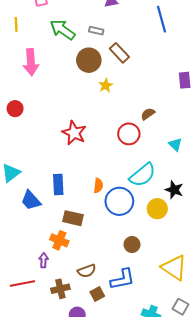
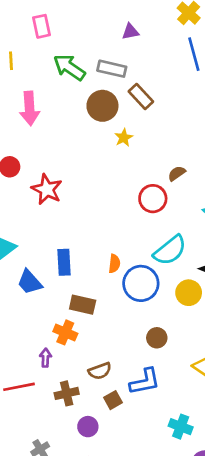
gray rectangle: (96, 31) -> (112, 69), size x1.5
red star: (74, 133) -> (47, 189), moved

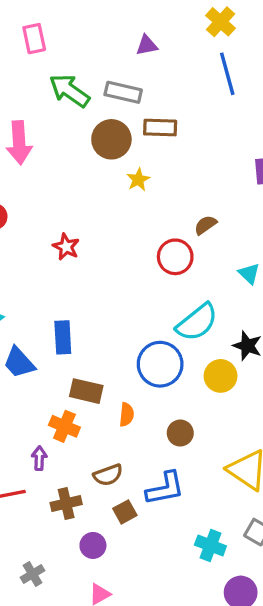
brown rectangle: (141, 97) -> (160, 128), turned -45
red star: (47, 189) -> (66, 247), moved, size x0.7
orange semicircle: (114, 264) -> (127, 415), moved

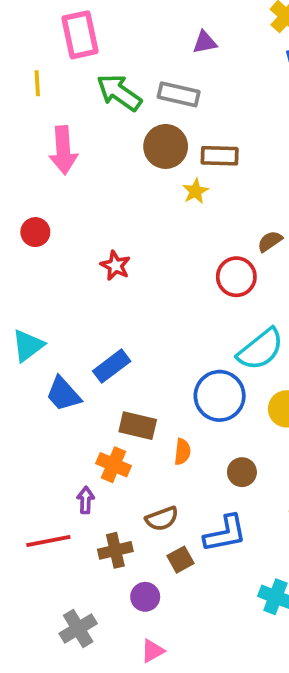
pink rectangle: (34, 39) -> (80, 35), size x1.4
brown rectangle: (160, 128) -> (220, 156), moved
blue rectangle: (63, 337) -> (112, 366), turned 56
gray cross: (33, 574) -> (78, 628), size x1.4

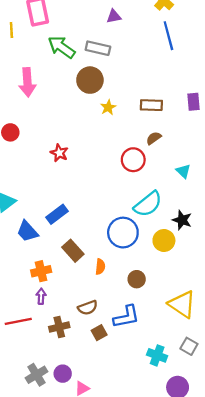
yellow line: (37, 83) -> (11, 30), moved
brown rectangle: (220, 156) -> (151, 105), moved
brown rectangle: (138, 426) -> (73, 251), turned 35
orange cross: (114, 465) -> (41, 271), moved, turned -36
purple circle: (145, 597) -> (63, 374), moved

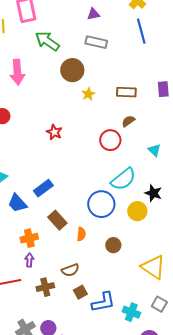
gray rectangle: (98, 48) -> (96, 42), moved
red star: (59, 153) -> (54, 132), moved
blue L-shape: (126, 317) -> (103, 302), moved

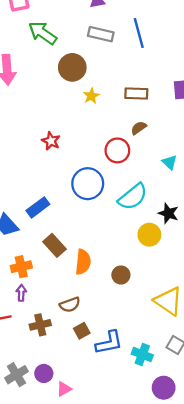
blue line: (141, 31) -> (139, 33), moved
blue circle: (101, 204) -> (88, 184), moved
orange semicircle: (81, 234) -> (83, 262), size x1.5

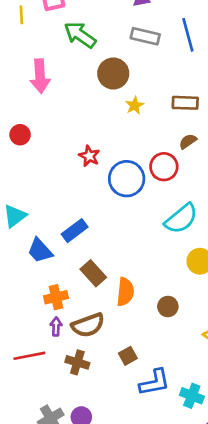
blue circle: (88, 184) -> (127, 179), moved
brown semicircle: (70, 305) -> (88, 325), moved, size x1.4
brown cross: (40, 325) -> (77, 362), turned 30
brown square: (82, 331) -> (128, 356), moved

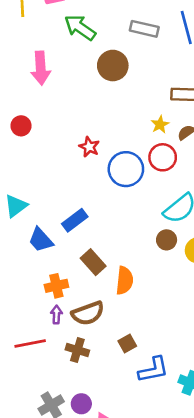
yellow star: (135, 105) -> (160, 125), moved
brown circle: (168, 306) -> (167, 240), moved

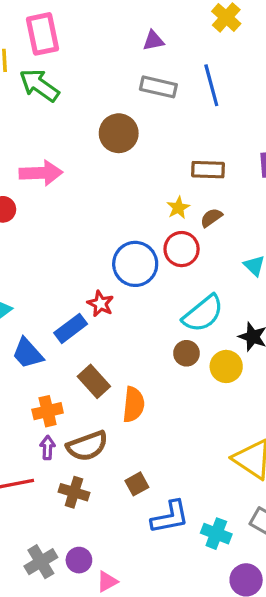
green arrow: (80, 28) -> (39, 85), moved
pink arrow: (41, 68) -> (41, 173), moved, turned -88
red star: (89, 147) -> (100, 304), moved

